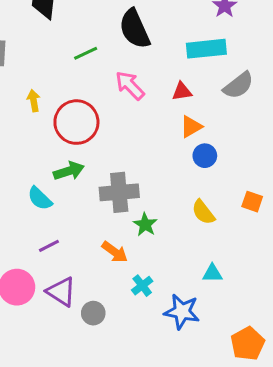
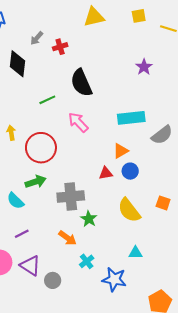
cyan rectangle: (206, 49) -> (131, 118), moved
gray semicircle: (238, 85) -> (162, 135), moved
red triangle: (182, 91) -> (106, 173), moved
yellow semicircle: (203, 212) -> (129, 210), size x1.4

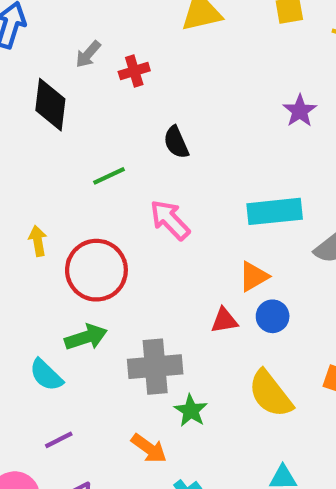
black semicircle: (81, 83) -> (176, 142), size x0.6

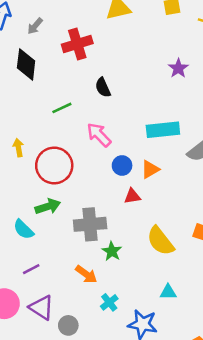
gray arrow: (88, 54) -> (35, 26), moved
red cross: (134, 71) -> (77, 44), size x1.6
blue circle: (273, 316) -> (122, 166), moved

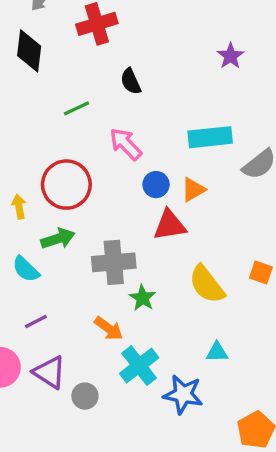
yellow arrow: (18, 148) -> (19, 207), moved
red triangle: (132, 196) -> (170, 225), size x1.5
cyan cross: (109, 302) -> (139, 366), size x1.6

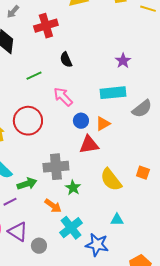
purple star: (230, 56) -> (123, 61), moved
green arrow: (58, 239) -> (27, 184), moved

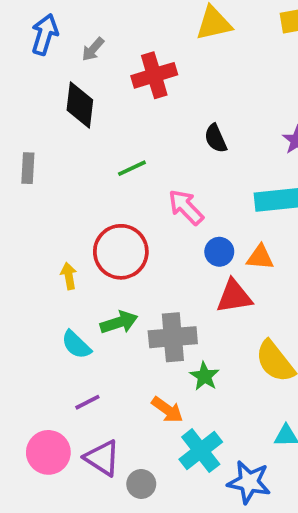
black semicircle: (66, 60) -> (216, 138), moved
orange triangle: (103, 124) -> (260, 257), turned 35
green arrow: (27, 184) -> (119, 322), moved

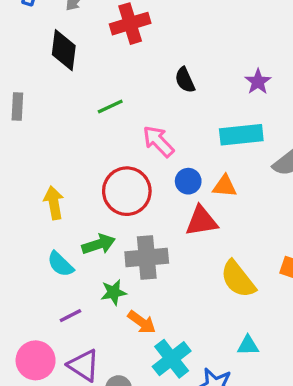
red circle: (121, 252) -> (127, 191), moved
yellow arrow: (69, 276) -> (54, 203), size x1.4
green star: (204, 376) -> (114, 292), moved, turned 30

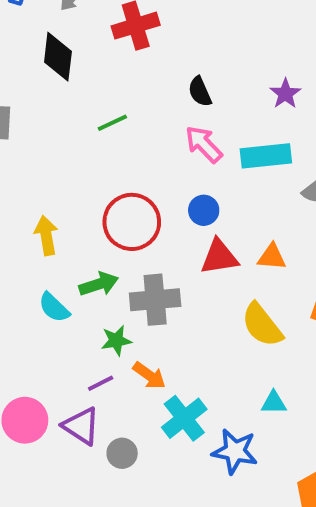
pink arrow: (158, 141) -> (204, 144), moved
orange triangle: (225, 186) -> (272, 257), moved
purple line: (70, 316) -> (101, 383), moved

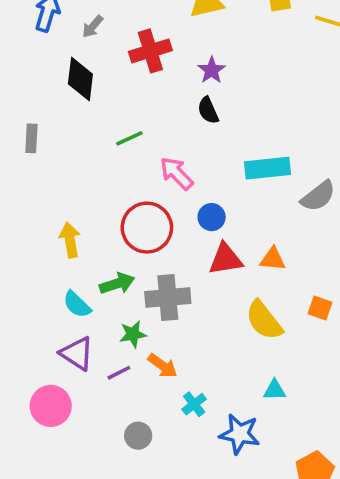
purple star: (285, 94) -> (212, 70), moved
pink arrow: (204, 144) -> (177, 173), moved
cyan cross: (184, 418) -> (194, 404), size x0.6
purple triangle: (81, 426) -> (77, 353), moved

